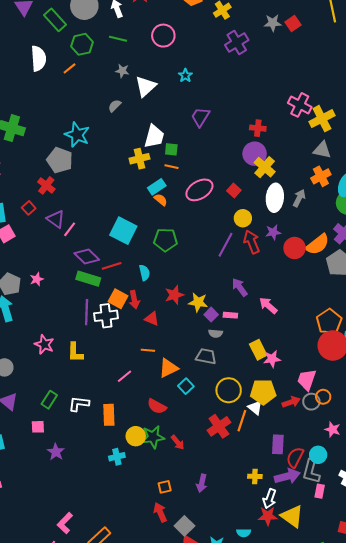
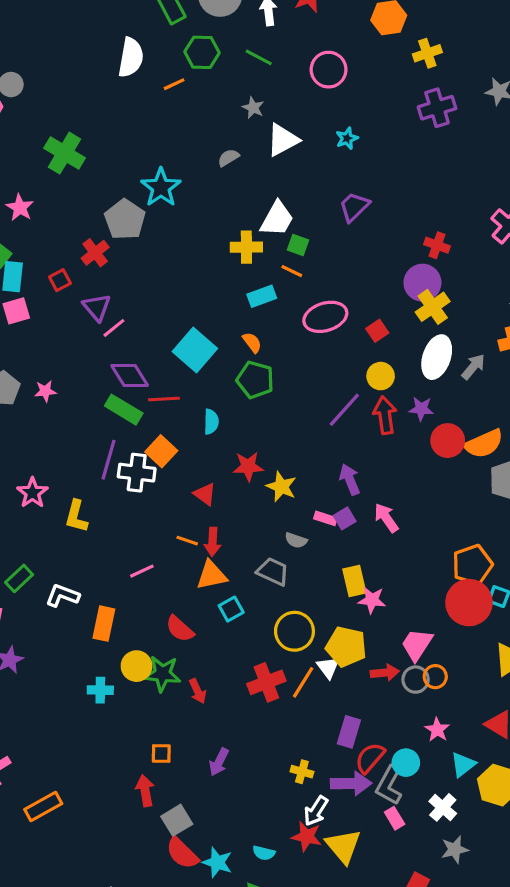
orange semicircle: (161, 200) -> (252, 342), moved
red arrow: (134, 300) -> (213, 542), moved
purple square: (211, 315) -> (345, 518), moved
pink rectangle: (320, 491) -> (395, 818), turned -56

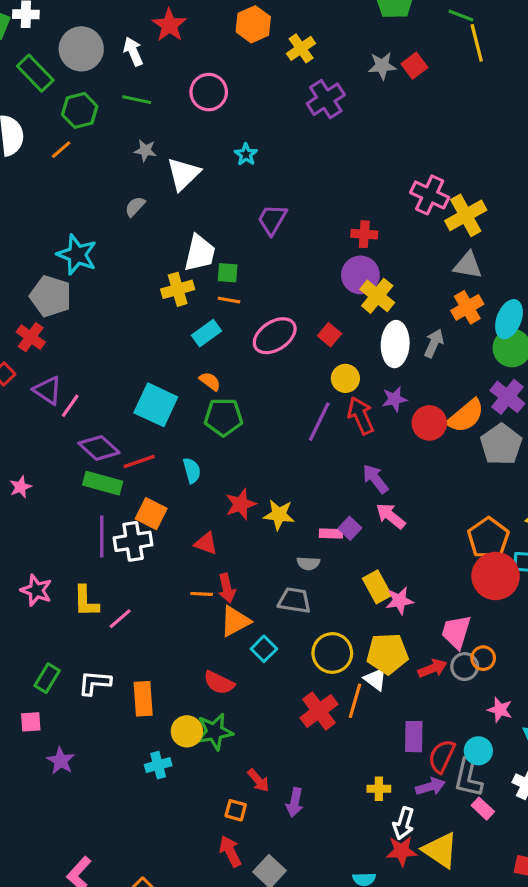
purple arrow: (350, 479) -> (375, 479), moved
pink line: (142, 571) -> (120, 619), moved
red arrow: (198, 691) -> (258, 780), moved
orange square: (161, 754) -> (236, 810), turned 30
purple arrow: (351, 783) -> (430, 787), size x0.7

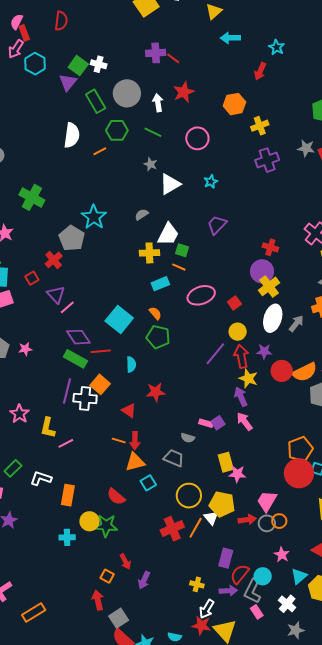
gray semicircle: (135, 207) -> (142, 214), moved
yellow star: (279, 515) -> (248, 378), moved

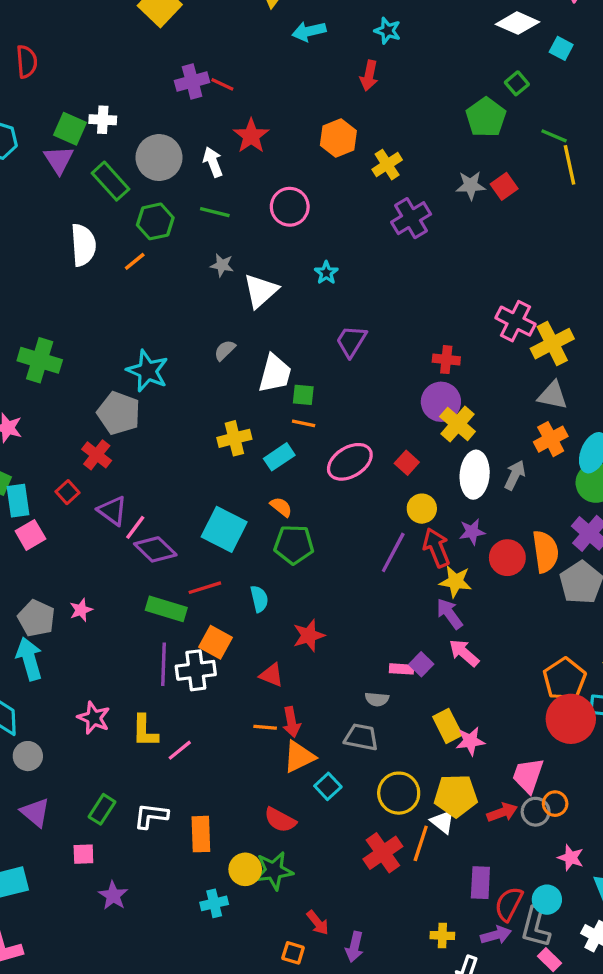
yellow cross: (149, 253) -> (234, 438), moved
purple diamond: (78, 337) -> (155, 549), moved
orange semicircle: (305, 372) -> (545, 552), turned -60

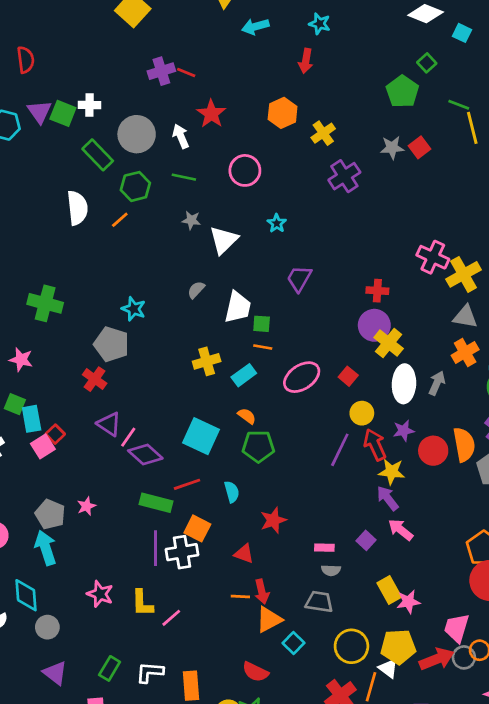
purple triangle: (59, 160) -> (39, 112), moved
cyan star: (148, 371) -> (134, 309), size x0.7
red square: (68, 492) -> (55, 434), moved
pink rectangle: (402, 669) -> (324, 548), moved
red arrow: (502, 812) -> (437, 659), size x1.4

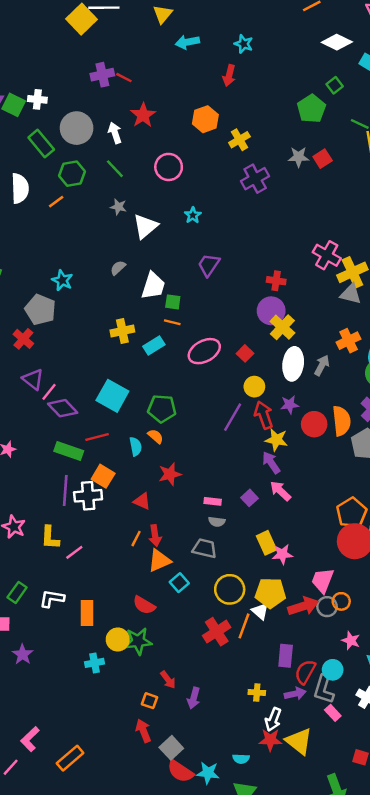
green line: (184, 177) -> (115, 169), turned 30
gray triangle: (465, 317) -> (351, 294), moved
orange semicircle: (247, 416) -> (156, 436), moved
orange line: (240, 597) -> (136, 539), turned -70

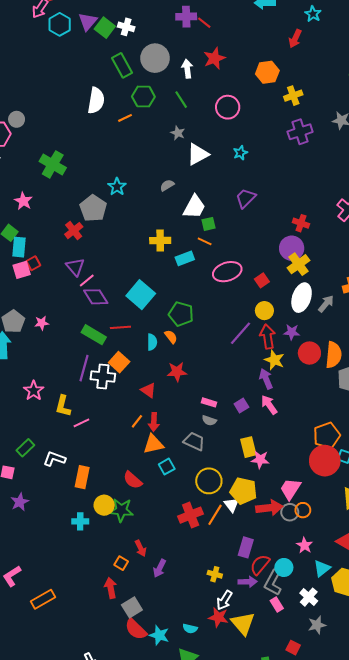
green square: (173, 302) -> (209, 224), turned -32

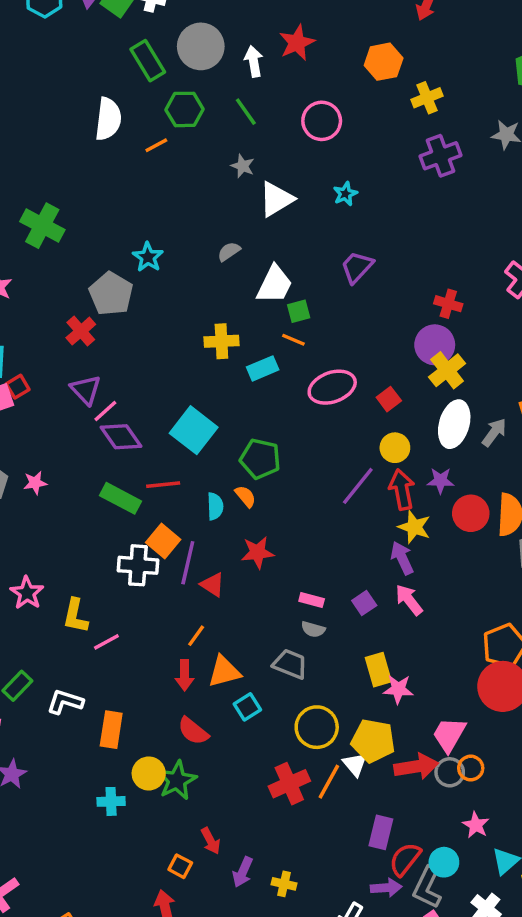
purple line: (84, 368) -> (188, 563), moved
red arrow: (154, 422) -> (184, 675), moved
green star: (121, 510) -> (177, 780), turned -30
yellow cross: (215, 574) -> (284, 884), moved

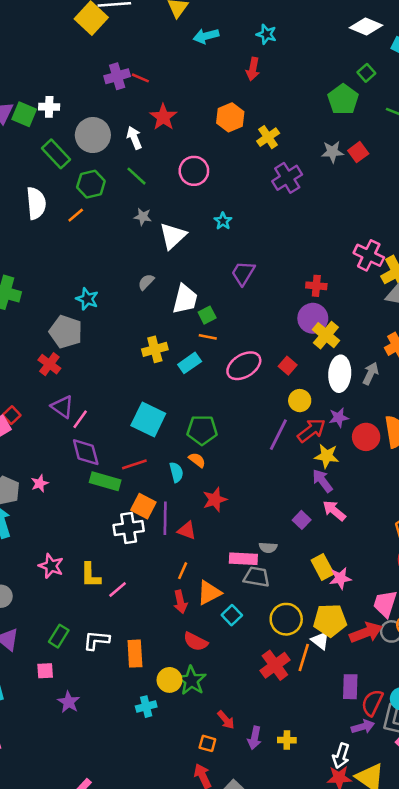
purple diamond: (121, 437) -> (86, 452), moved, turned 32
red arrow: (402, 490) -> (311, 430), turned 76
pink rectangle: (312, 600) -> (243, 559), moved, size x1.5

